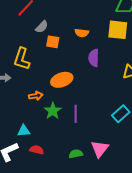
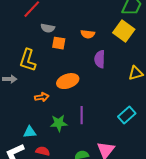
gray semicircle: (42, 27) -> (48, 28), turned 56
yellow square: (118, 30) -> (124, 31), turned 30
green star: (53, 111) -> (59, 123), moved, turned 30

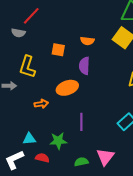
gray semicircle: (48, 28) -> (18, 33), moved
purple semicircle: (100, 59) -> (84, 66), moved
green star: (59, 123) -> (58, 141), moved

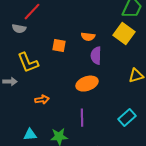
purple semicircle: (84, 66) -> (96, 56), moved
yellow L-shape: (27, 67) -> (28, 63), turned -40
orange ellipse: (67, 88) -> (87, 84), moved

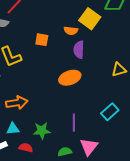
yellow square: (124, 34) -> (90, 19), moved
orange arrow: (42, 100) -> (17, 103), moved, size x1.5
purple line: (82, 118) -> (74, 123), moved

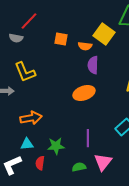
orange square: (42, 40) -> (61, 39), moved
red semicircle: (26, 148) -> (40, 163), turned -96

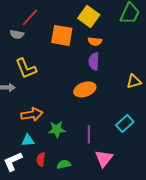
yellow square: (104, 34) -> (89, 16), moved
orange square: (61, 39) -> (62, 35), size x1.6
orange semicircle: (85, 46) -> (95, 41), moved
green star: (56, 146) -> (57, 129), moved
green semicircle: (79, 167) -> (64, 164), moved

